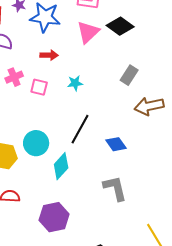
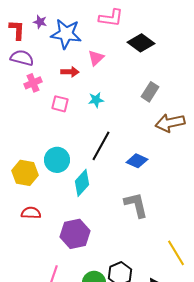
pink triangle: (88, 32) -> (96, 58), moved, size x0.7
pink cross: (14, 77) -> (33, 83), moved
blue diamond: (116, 144) -> (137, 161), turned -30

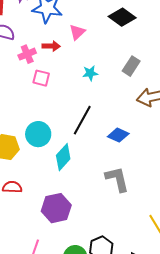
pink cross: (33, 83) -> (27, 54), moved
cyan star: (96, 100) -> (90, 73), moved

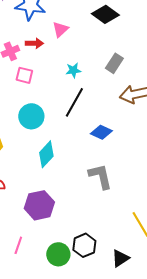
black line: (82, 120) -> (74, 102), moved
cyan circle: (38, 134) -> (31, 116), moved

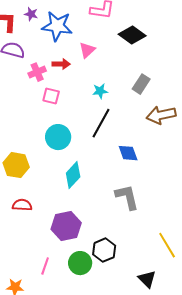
blue diamond: (101, 132) -> (128, 153), turned 45
black hexagon: (84, 245) -> (104, 250), moved
green circle: (58, 254) -> (80, 263), moved
black triangle: (120, 258) -> (147, 279), turned -42

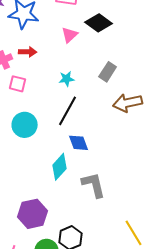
pink triangle: (87, 50) -> (70, 35), moved
blue diamond: (128, 153) -> (79, 143), moved
cyan diamond: (73, 175) -> (60, 167), moved

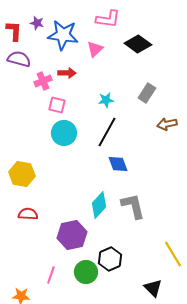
pink triangle: (70, 35) -> (95, 49), moved
brown arrow: (128, 103) -> (167, 124), size x0.7
cyan circle: (25, 125) -> (64, 133), moved
cyan diamond: (60, 167) -> (99, 205), moved

